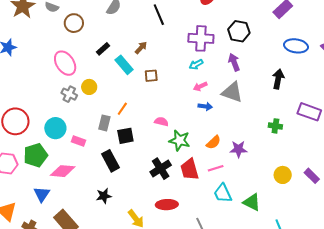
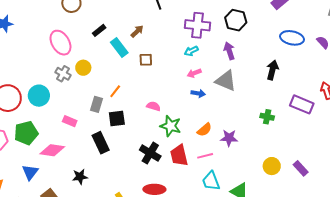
cyan circle: (55, 128) -> (39, 96), moved
black cross: (161, 169) -> (150, 153), turned -30
black star: (104, 196) -> (80, 177), moved

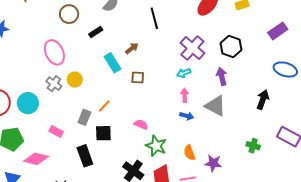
purple cross: (198, 25) -> (192, 48), turned 30
black rectangle: (99, 30) -> (96, 32), moved
pink arrow: (194, 73) -> (185, 95), turned 104
orange semicircle: (204, 130) -> (189, 153), turned 105

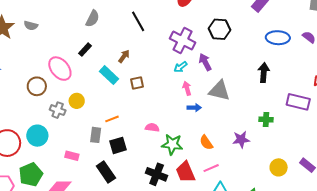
brown circle: (69, 14) -> (37, 86), moved
pink ellipse: (54, 52) -> (60, 69), moved
purple arrow: (222, 76) -> (205, 62), moved
orange line: (104, 106) -> (112, 119), turned 40
purple star: (213, 163) -> (241, 139), moved

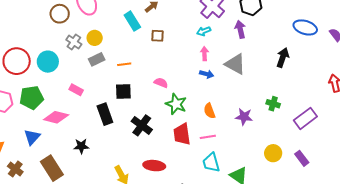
purple arrow: (205, 62) -> (240, 29), moved
purple rectangle: (298, 102) -> (305, 118), moved, turned -65
gray rectangle: (96, 135) -> (97, 59), moved, turned 42
black cross: (157, 174) -> (142, 125), moved

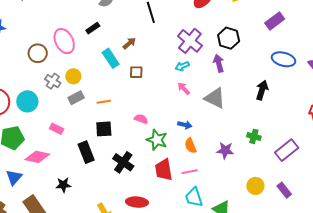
pink arrow: (204, 54) -> (184, 88), turned -40
blue arrow: (207, 74) -> (185, 125), moved

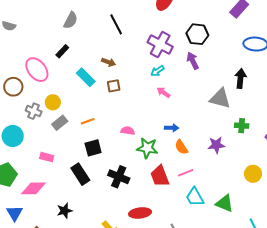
brown arrow: (129, 43) -> (108, 62), moved, turned 72
gray triangle: (215, 98) -> (220, 98), moved

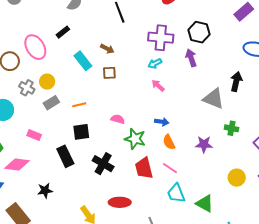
purple cross: (160, 45) -> (161, 38), turned -30
pink line: (186, 173) -> (170, 168), turned 49

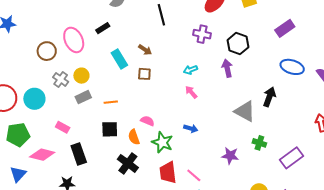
purple cross: (161, 38) -> (202, 34), moved, size x0.7
orange semicircle: (169, 142) -> (134, 137), moved
black rectangle: (65, 156) -> (79, 154), moved

